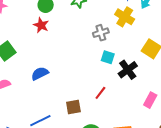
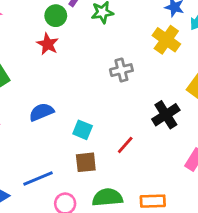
gray cross: (101, 33) -> (121, 70), moved
cyan square: (108, 57) -> (83, 130), moved

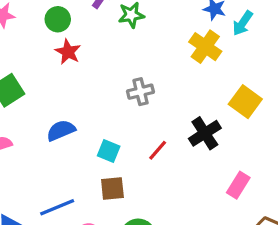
green circle: (56, 16) -> (58, 19), moved
gray cross: (121, 70) -> (140, 92), moved
red line: (125, 145) -> (158, 150), moved

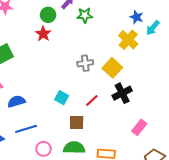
green circle: (58, 19) -> (48, 15), moved
yellow square: (245, 102) -> (112, 68), moved
blue semicircle: (61, 130) -> (16, 101), moved
brown square: (112, 189) -> (77, 122), moved

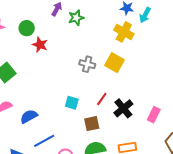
green circle: (48, 15) -> (27, 28), moved
gray cross: (85, 63) -> (87, 64), turned 35
black cross: (122, 93) -> (123, 108), moved

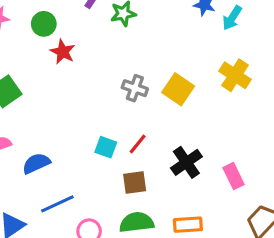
yellow cross: (124, 32) -> (235, 75), moved
red line: (102, 99) -> (138, 144), moved
pink rectangle: (154, 115) -> (233, 176), turned -56

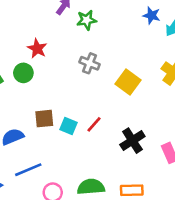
green circle: (44, 24) -> (23, 73), moved
gray cross: (135, 88) -> (90, 63), moved
brown square: (135, 183) -> (44, 119), moved

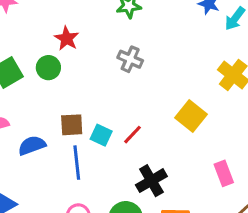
yellow square: (128, 82) -> (191, 116), moved
black cross: (132, 141) -> (151, 181), moved
blue line: (28, 170) -> (77, 163), moved, turned -76

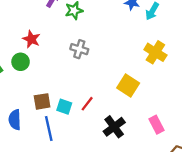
blue semicircle: (32, 145) -> (15, 120), turned -66
black cross: (151, 181) -> (114, 127), moved

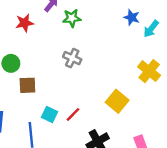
red star: (31, 39) -> (25, 23), moved, turned 30
brown square: (42, 101) -> (27, 85), moved

